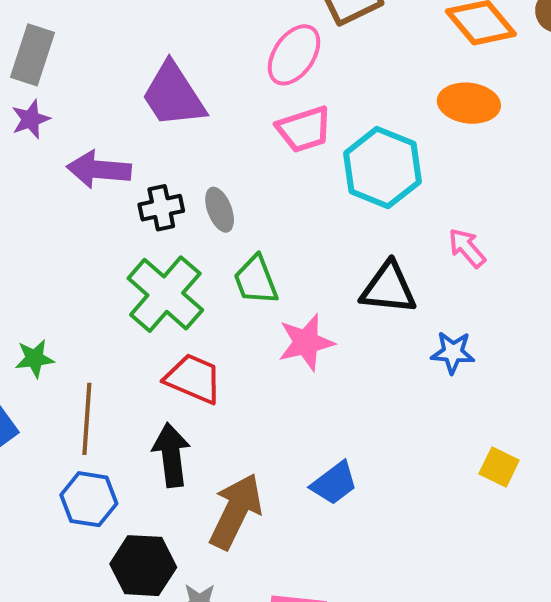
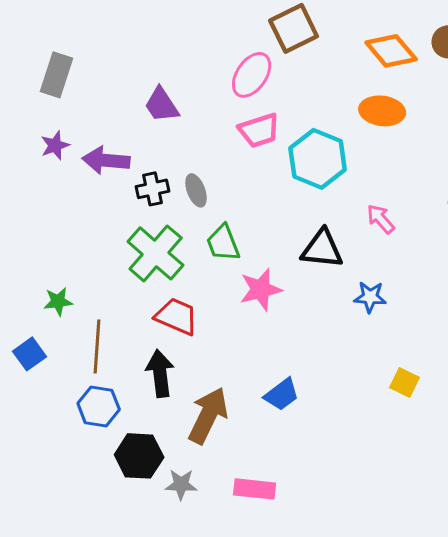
purple trapezoid: (173, 95) -> (162, 105), size x0.7
purple star: (31, 119) -> (55, 145), moved

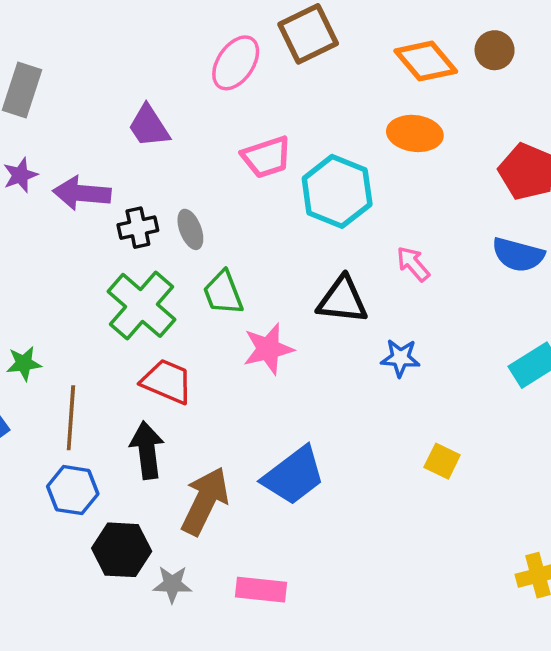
pink ellipse: (252, 75) -> (236, 63), moved
blue trapezoid: (282, 394) -> (294, 476), size x1.5

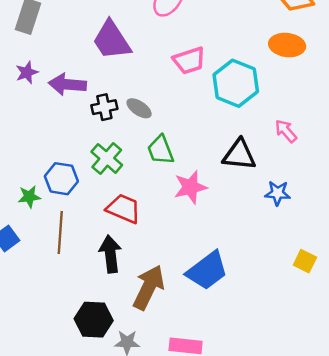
purple trapezoid: (149, 126) -> (112, 40), size x1.4
gray ellipse: (190, 229) -> (139, 108), turned -35
green cross: (142, 305) -> (107, 158), size x0.7
blue hexagon: (73, 490) -> (61, 179), moved

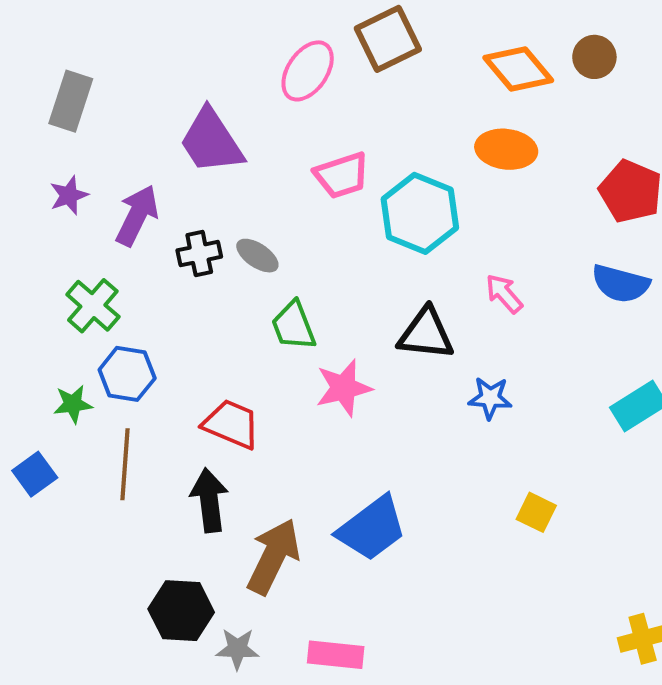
purple arrow: (67, 84) -> (137, 215), turned 111
green cross: (107, 158) -> (93, 306), moved

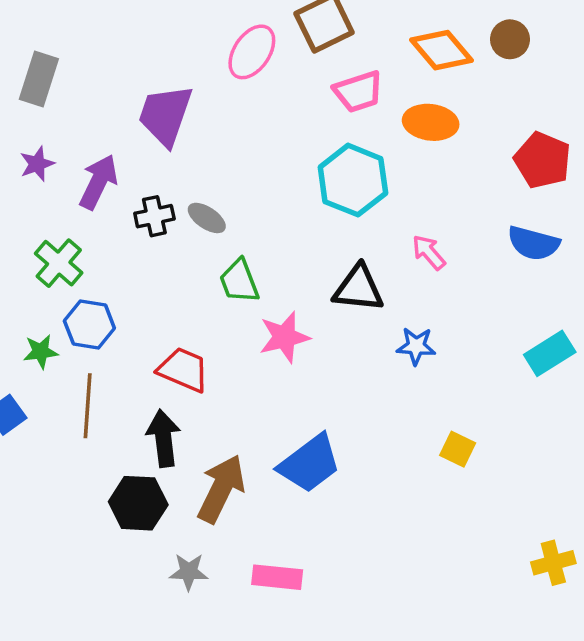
purple trapezoid: (211, 141) -> (165, 115), turned 52
pink trapezoid: (342, 175) -> (358, 92), moved
black hexagon: (181, 611) -> (138, 503), moved

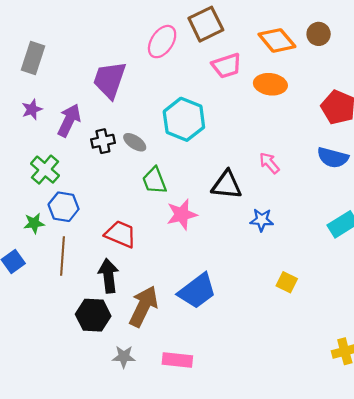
cyan hexagon: (353, 180) -> (184, 119), moved

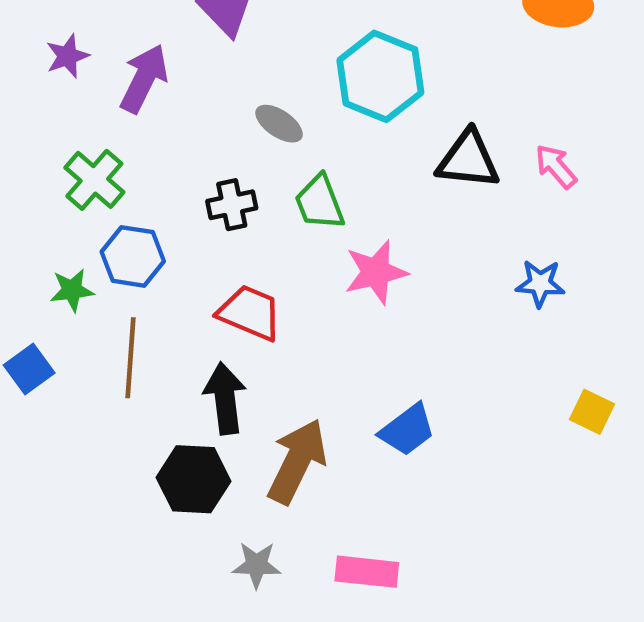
black cross: (103, 141) -> (232, 205), moved
black triangle: (227, 185) -> (468, 160), moved
blue trapezoid: (197, 291) -> (407, 430), size x0.7

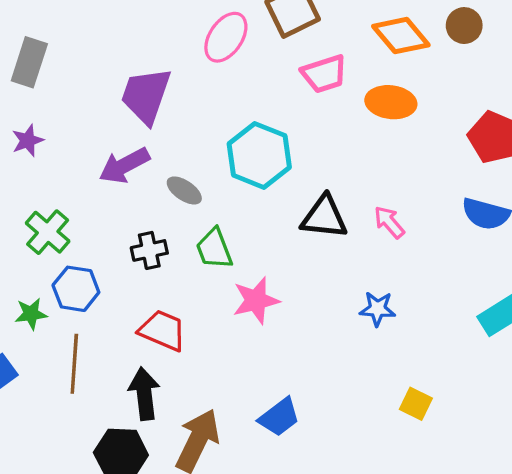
purple arrow: (144, 79) -> (124, 165), moved, turned -144

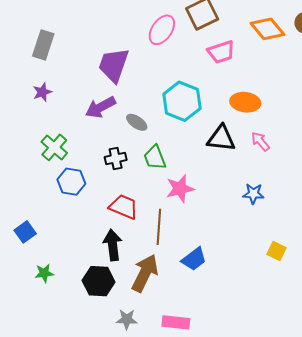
orange ellipse: (391, 102) -> (245, 102), moved
green star: (31, 314) -> (44, 273), moved
brown line: (74, 364) -> (159, 227), moved

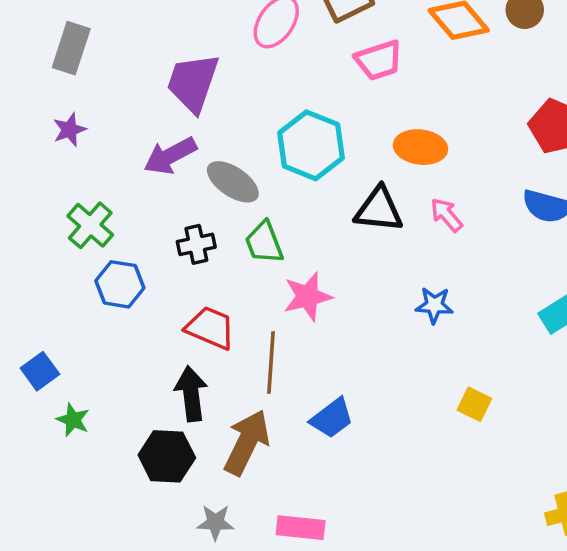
gray ellipse: (137, 122) -> (233, 182), size x1.4
green star: (44, 273) -> (73, 420), moved, turned 30

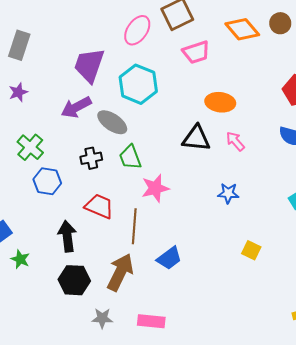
cyan hexagon: (311, 145) -> (138, 84), moved
black arrow: (191, 394) -> (67, 236), moved

